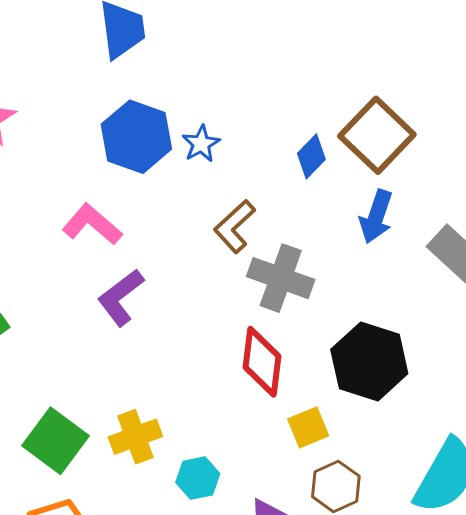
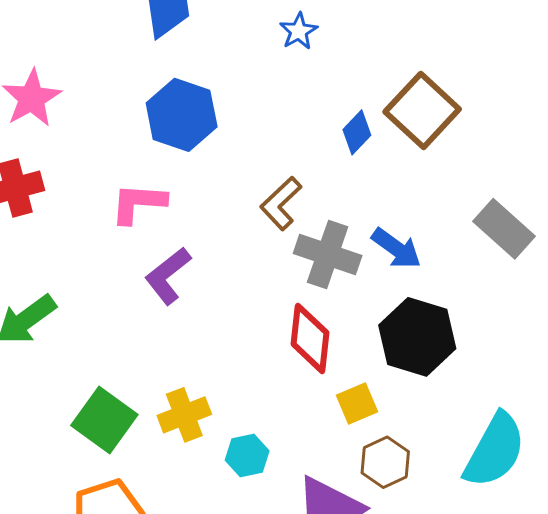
blue star: (201, 144) -> (299, 31), moved
blue arrow: (376, 217) -> (396, 248), moved, turned -72
pink L-shape: (92, 224) -> (138, 203), turned -36

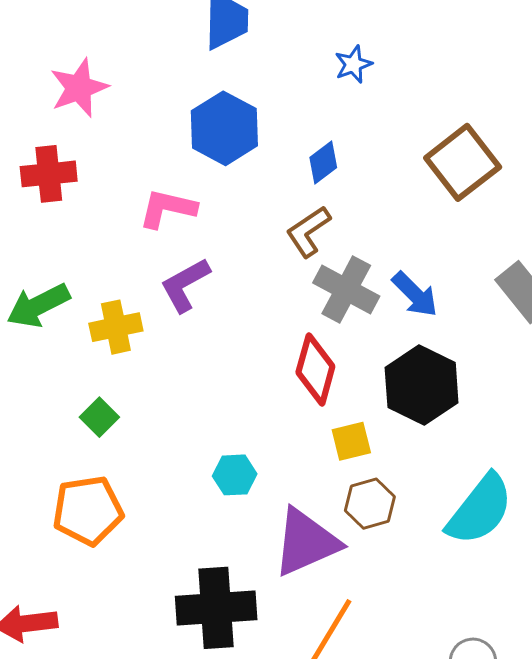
blue diamond: (357, 132) -> (323, 162), moved
yellow cross: (184, 415) -> (116, 327), moved
green square: (104, 420) -> (99, 417), size x0.6

